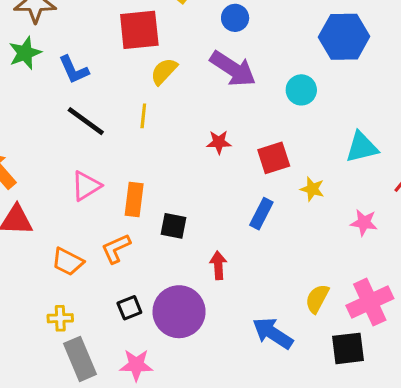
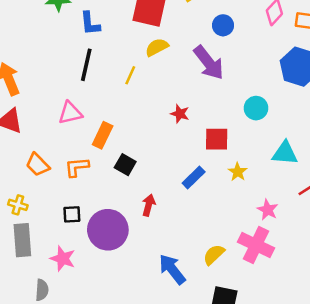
cyan circle: (301, 90) -> (256, 108), moved
black line: (86, 121) -> (86, 65), turned 48
pink cross: (370, 302) -> (256, 245), moved, turned 32

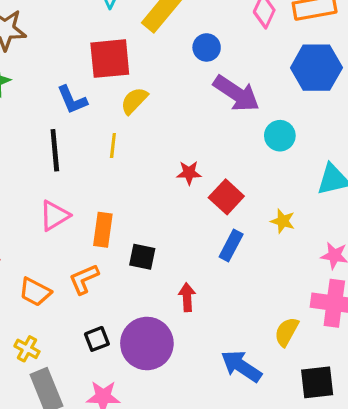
blue L-shape: (90, 23) -> (72, 100), moved
purple arrow: (209, 63) -> (236, 93), moved
red square: (217, 139) -> (226, 197), moved, turned -30
yellow cross: (18, 205) -> (27, 349), turned 30

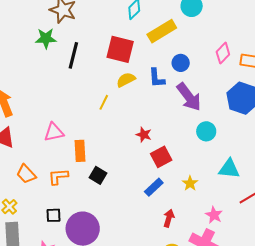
blue L-shape: (72, 100) -> (157, 78), moved
black line: (55, 150) -> (73, 55), moved
orange rectangle: (103, 230) -> (80, 151), turned -30
red arrow: (187, 297) -> (169, 218), moved

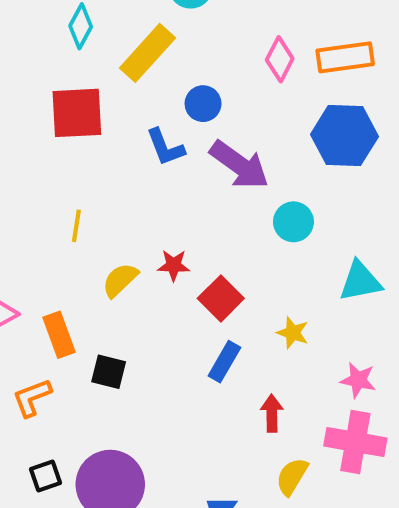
yellow semicircle: (126, 80) -> (120, 280), moved

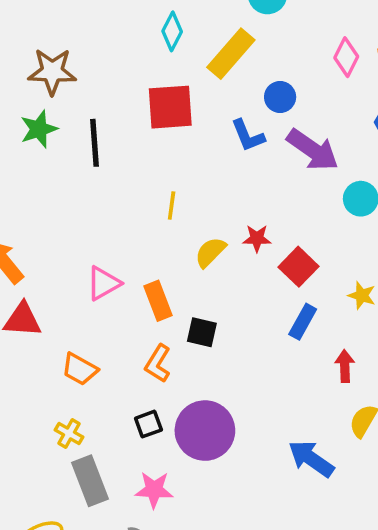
orange L-shape: (32, 398) -> (158, 364), moved, turned -36

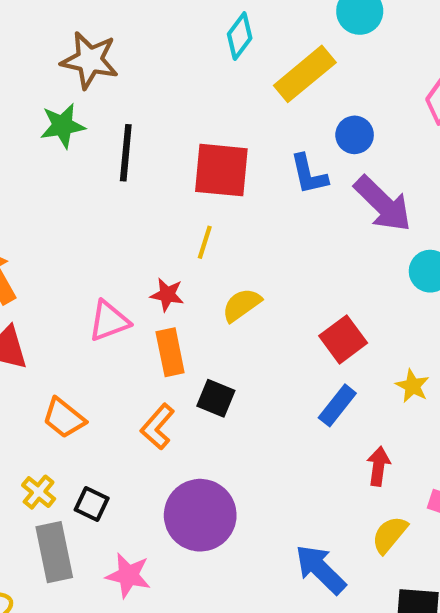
red square: (170, 107) -> (221, 170), moved
red star: (257, 238) -> (167, 295), moved
black square: (148, 424) -> (92, 504), moved, turned 36

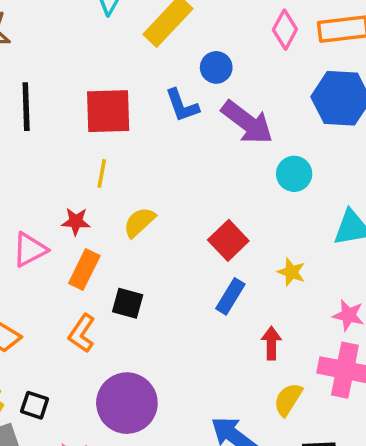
orange rectangle: (170, 352) -> (84, 270), turned 45

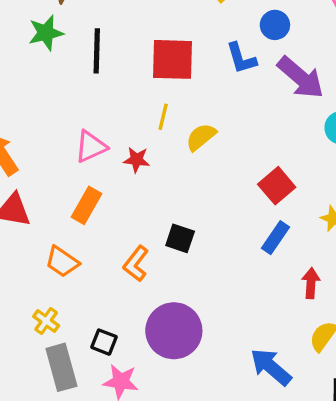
yellow semicircle: (139, 222) -> (201, 137), moved
pink triangle: (30, 250) -> (91, 147), moved
orange rectangle: (84, 270) -> (87, 205), moved
black square: (35, 405) -> (104, 342), moved

